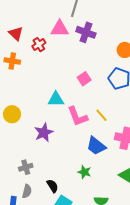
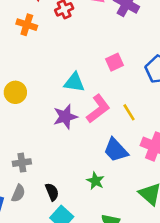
pink L-shape: (77, 116) -> (98, 109), turned -115
purple star: (44, 132) -> (65, 117), moved

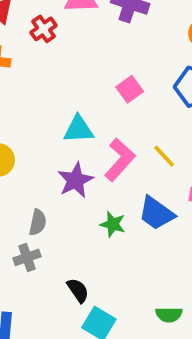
green star: (95, 181) -> (113, 224), moved
gray semicircle: (18, 193) -> (38, 222), moved

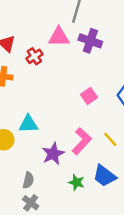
cyan triangle: (78, 129) -> (28, 124), moved
gray cross: (27, 257) -> (31, 203), moved, turned -35

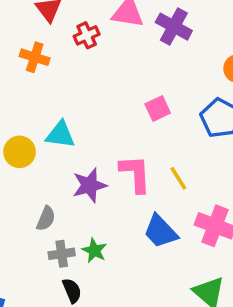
pink L-shape: (82, 141) -> (135, 174), turned -56
green star: (76, 182) -> (94, 250), moved
gray cross: (31, 203) -> (62, 254), moved, turned 35

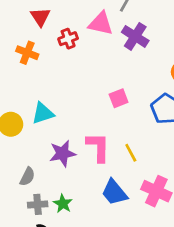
cyan triangle: (60, 135) -> (43, 113), turned -30

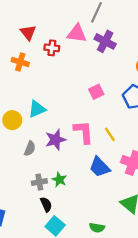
red cross: (68, 39) -> (52, 48), turned 32
gray semicircle: (27, 177) -> (30, 149), moved

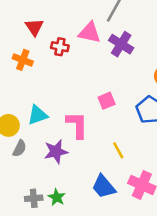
pink L-shape: (83, 132) -> (77, 125), moved
gray semicircle: (30, 149) -> (20, 148), moved

